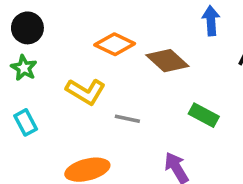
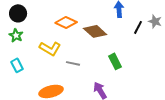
green rectangle: (204, 115) -> (115, 61), turned 35

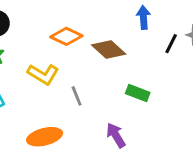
green rectangle: (115, 61) -> (138, 93), turned -42
gray line: (73, 63) -> (77, 96), turned 56

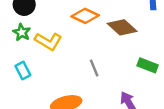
yellow L-shape: (43, 74) -> (48, 41), moved

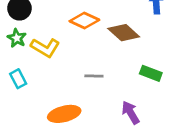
gray line: (94, 68) -> (94, 76), turned -66

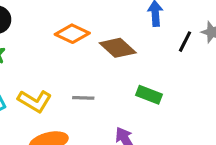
yellow L-shape: (45, 48) -> (35, 101), moved

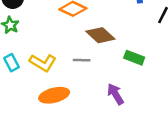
brown diamond: (118, 48) -> (100, 35), moved

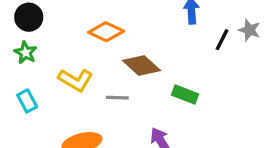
yellow L-shape: (43, 63) -> (75, 80), moved

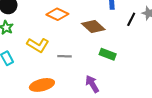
brown diamond: (142, 65) -> (93, 27), moved

